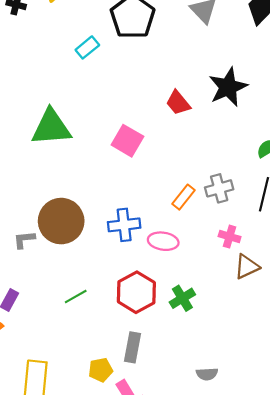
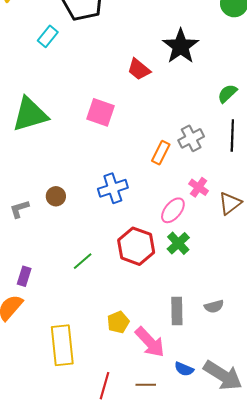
brown circle: (61, 221) -> (56, 196), size x0.5
pink cross: (230, 237) -> (199, 187), moved, turned 30
gray L-shape: (24, 240) -> (19, 209), moved
pink ellipse: (163, 241) -> (173, 210), moved, turned -48
gray rectangle: (132, 347) -> (177, 311), moved

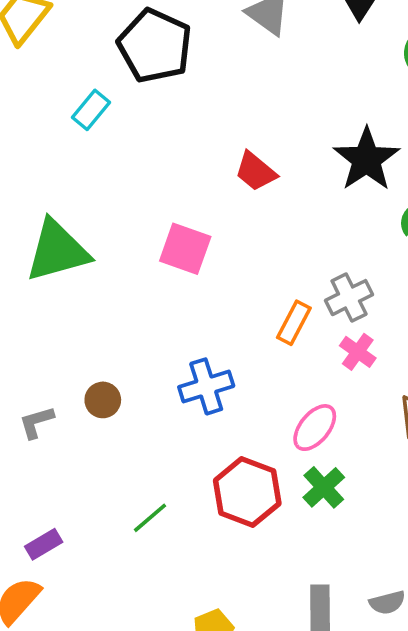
black star: (181, 46) -> (366, 159), moved
pink cross: (199, 187) -> (358, 352), moved
purple rectangle: (24, 276) -> (44, 544), turned 42

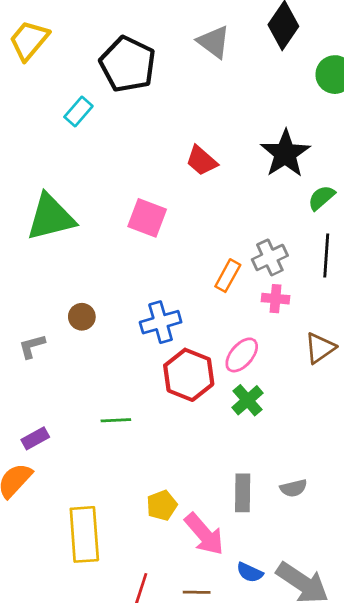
pink cross: (358, 352) -> (275, 299), turned -32
brown circle: (103, 400) -> (82, 317), moved
red hexagon: (247, 492) -> (189, 375), moved
green line: (150, 518) -> (116, 420), turned 36

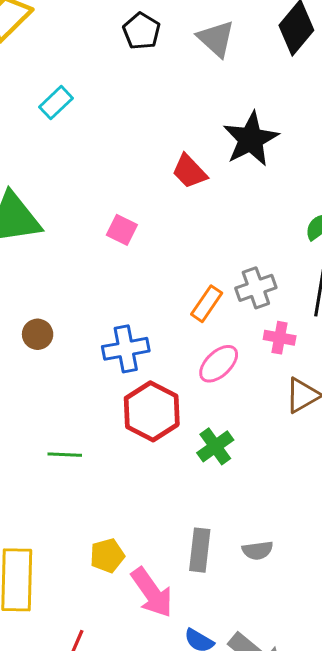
black pentagon: (128, 64) -> (141, 31), moved, size x0.6
black star: (285, 154) -> (251, 139), moved
pink square: (147, 218) -> (122, 230), size x0.7
pink cross: (275, 299) -> (280, 338), moved
pink ellipse: (242, 355) -> (219, 364), moved

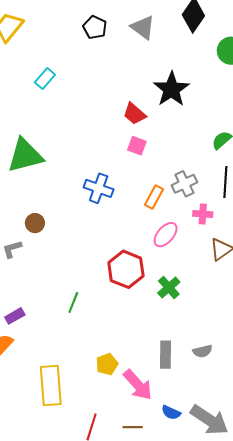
pink square: (122, 230) -> (137, 146), moved
brown circle: (38, 334) -> (35, 223), moved
blue cross: (126, 349) -> (99, 188), moved, turned 36
green line: (65, 455) -> (73, 303), turned -65

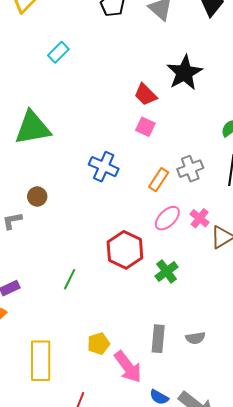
pink cross: (203, 214) -> (200, 218), moved, turned 30

